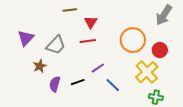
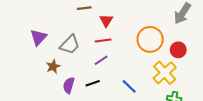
purple line: (98, 68) -> (101, 60), moved

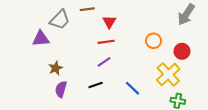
purple triangle: (38, 37) -> (41, 39), turned 42
orange circle: (150, 39) -> (154, 41), size x0.6
gray trapezoid: (70, 45) -> (60, 20), moved
purple semicircle: (69, 85) -> (61, 89), moved

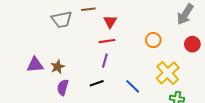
gray trapezoid: (60, 20) -> (62, 19), turned 35
purple triangle: (41, 39) -> (35, 65), moved
red circle: (182, 51) -> (192, 44), moved
purple line: (104, 62) -> (105, 61), turned -40

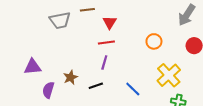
brown star: (58, 67) -> (70, 77), moved
purple semicircle: (63, 87) -> (48, 90), moved

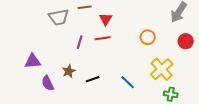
purple line: (104, 63) -> (80, 42), moved
purple semicircle: (48, 90) -> (48, 83), turned -42

